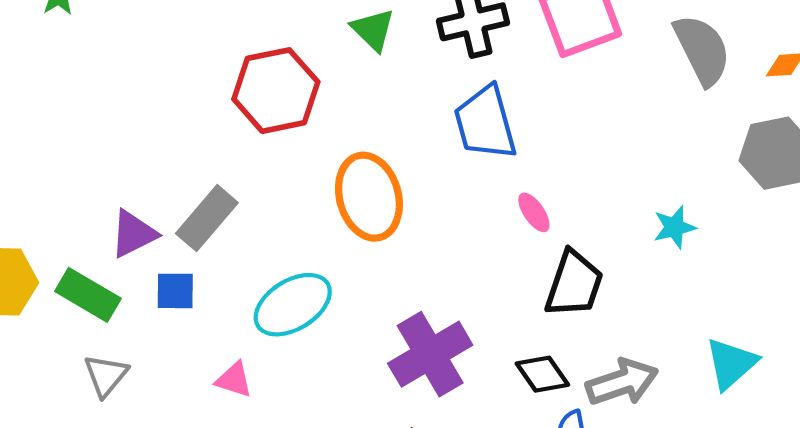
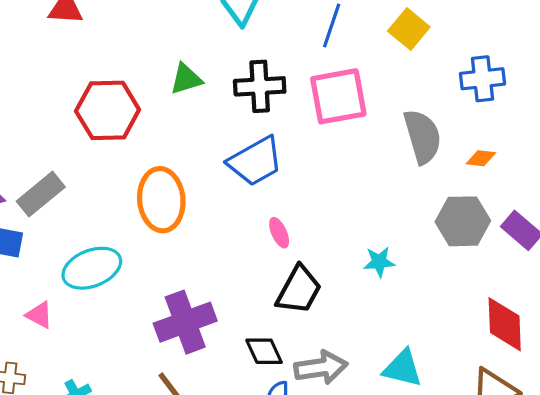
green triangle: (373, 30) -> (186, 79), turned 48
blue trapezoid: (485, 123) -> (255, 161), turned -114
cyan triangle: (731, 364) -> (403, 368), turned 45

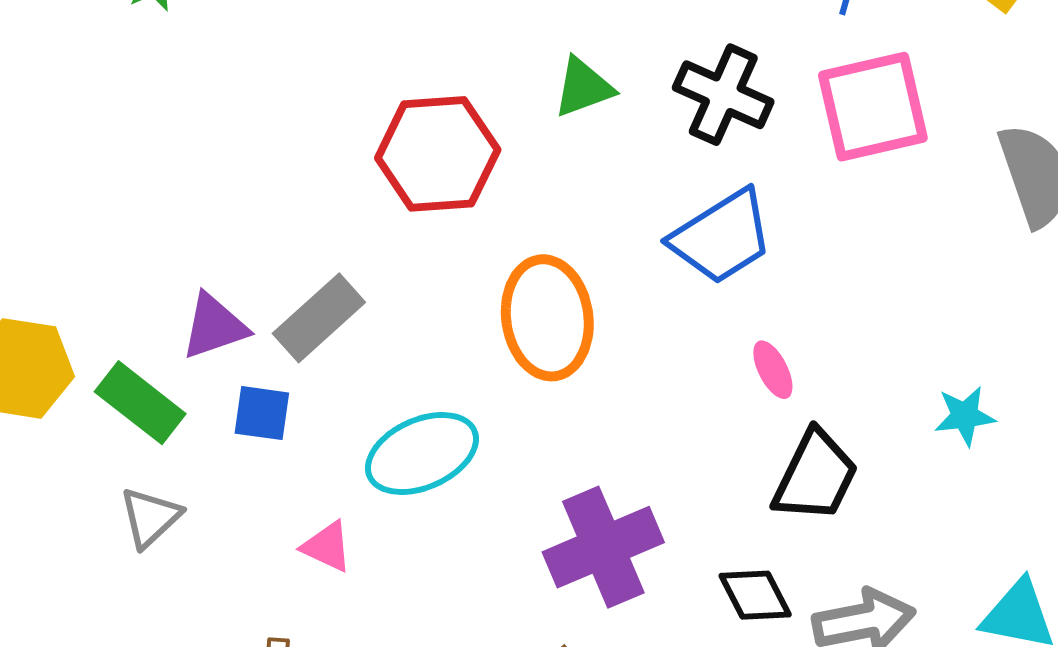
black cross: (260, 86) -> (723, 95), turned 30

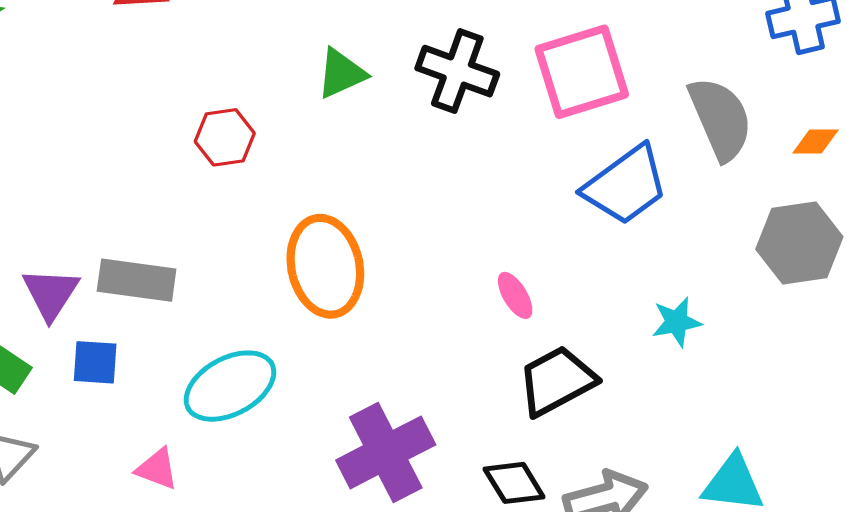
red hexagon: (438, 154) -> (225, 137), size x0.6
blue trapezoid: (722, 237) -> (626, 185), moved
gray rectangle: (319, 318) -> (137, 280), turned 54
purple triangle: (214, 326) -> (51, 294), turned -34
black trapezoid: (815, 476) -> (557, 381), turned -140

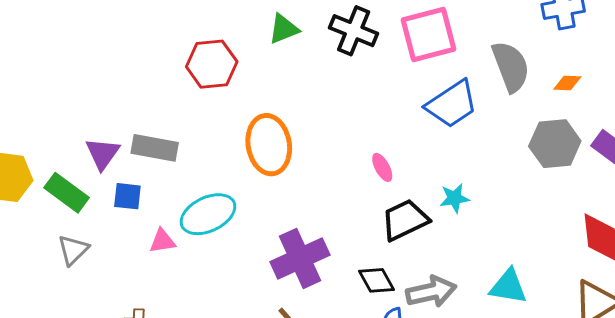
red hexagon: (225, 137) -> (212, 64), size x1.4
cyan star: (677, 322) -> (454, 198), moved
pink triangle: (157, 469) -> (162, 241), moved, turned -32

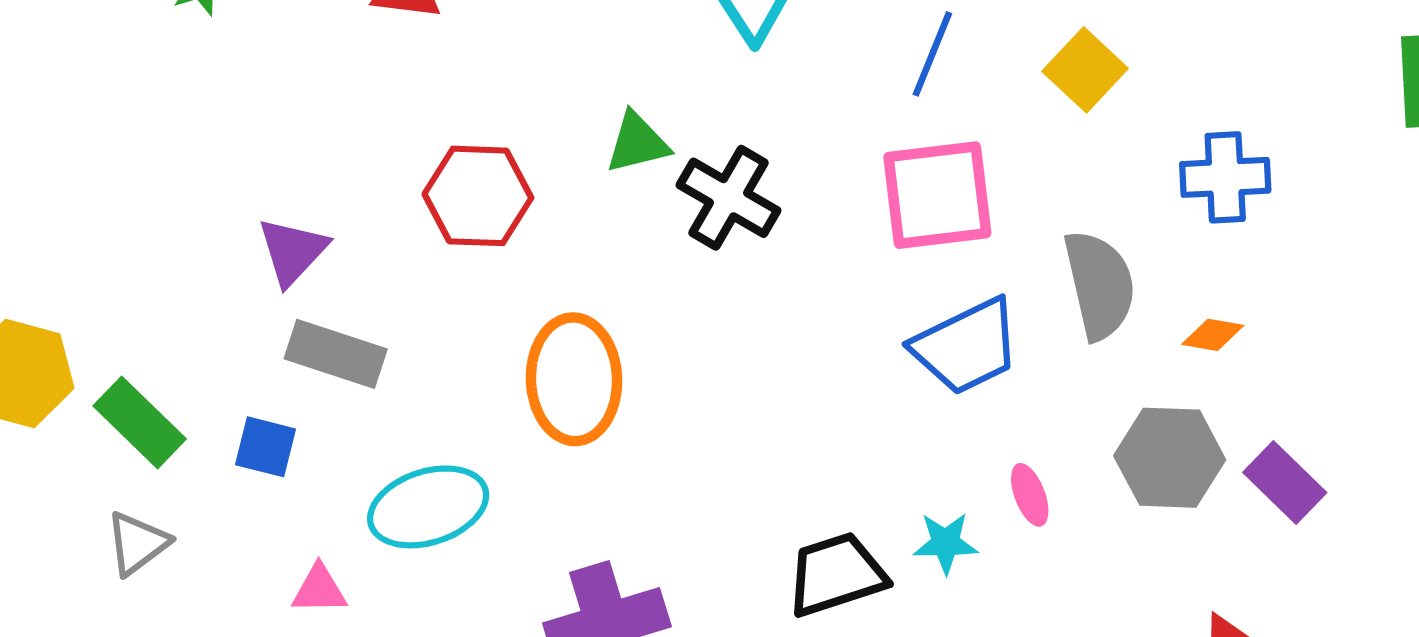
black cross: (354, 31) -> (729, 198), moved
purple triangle: (102, 154) -> (293, 251), moved
pink ellipse: (382, 167) -> (1030, 495), moved
pink triangle: (162, 241) -> (319, 589), moved

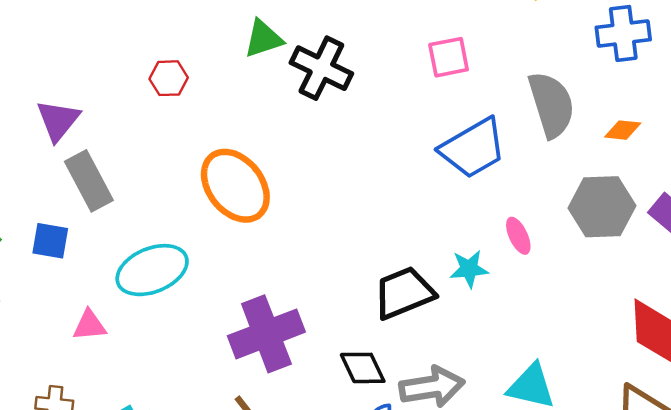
pink square: (937, 195) -> (449, 57), size x0.6
red hexagon: (478, 196) -> (169, 78), size x0.6
gray rectangle: (336, 354) -> (89, 181), turned 48
orange ellipse: (574, 379) -> (235, 186), turned -32

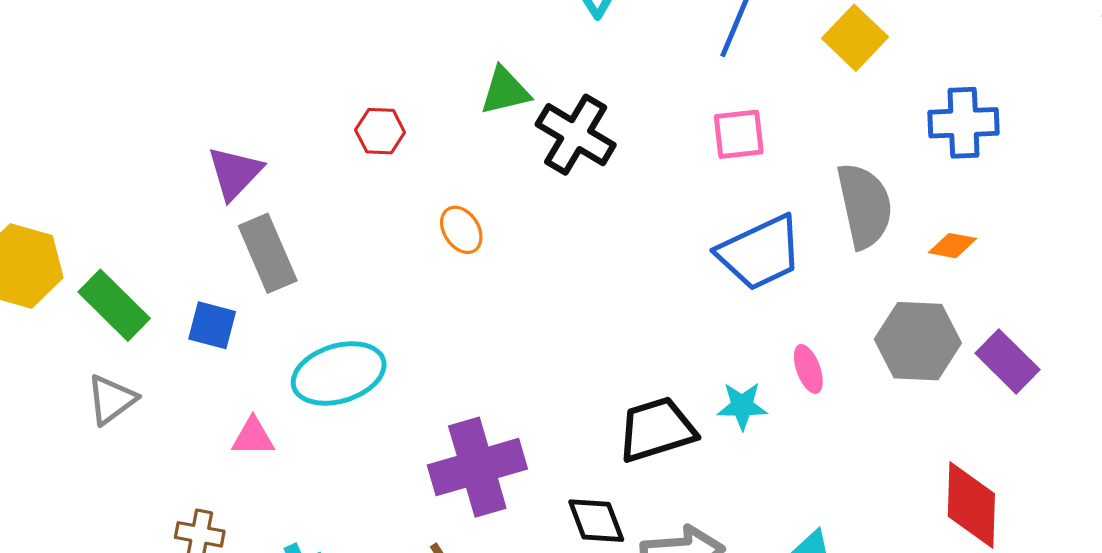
orange ellipse: (235, 186) -> (461, 230), moved, size x0.5

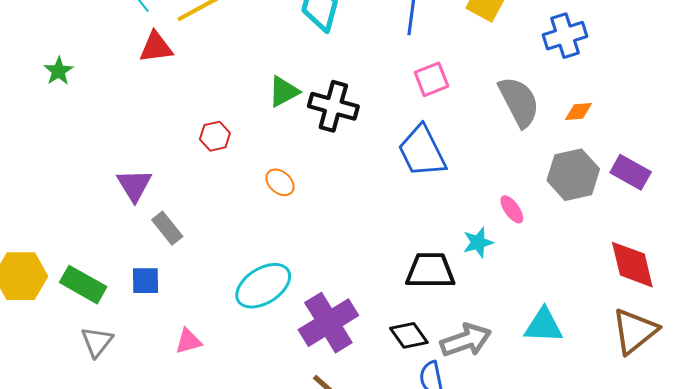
gray rectangle: (268, 253) -> (167, 228), size x0.7
blue trapezoid: (760, 253) -> (422, 151), moved, turned 104
cyan ellipse: (339, 373) -> (263, 286), moved
black trapezoid: (657, 430) -> (430, 271), turned 33

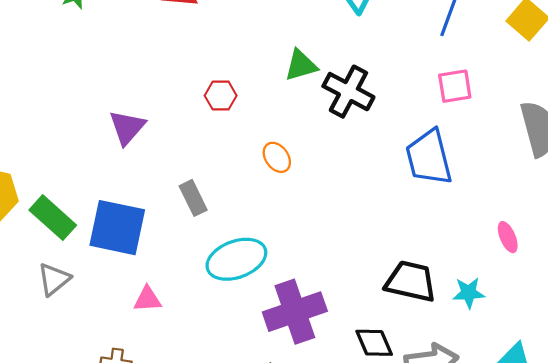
gray rectangle: (167, 228) -> (193, 198), moved
cyan star: (478, 242) -> (469, 293), moved
blue square: (146, 281) -> (117, 228), size x1.8

